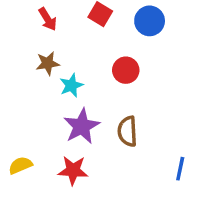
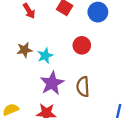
brown star: (48, 63) -> (24, 50), moved

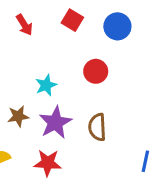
brown star: (24, 50) -> (18, 116), moved

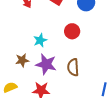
purple star: (55, 122) -> (46, 64), turned -30

